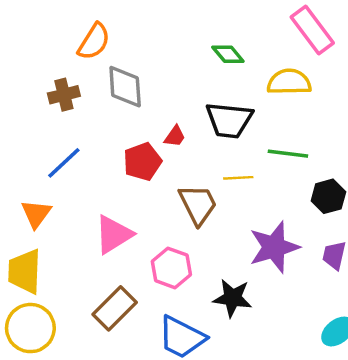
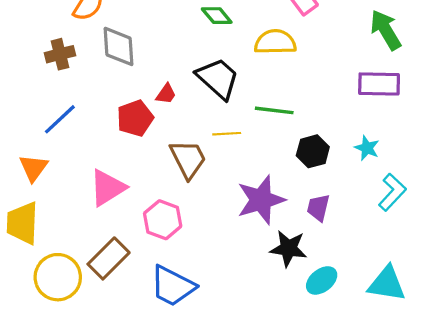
black trapezoid: (229, 120) -> (218, 78), turned -144
black star: (233, 298) -> (288, 248), moved
yellow circle: (30, 328) -> (58, 277), moved

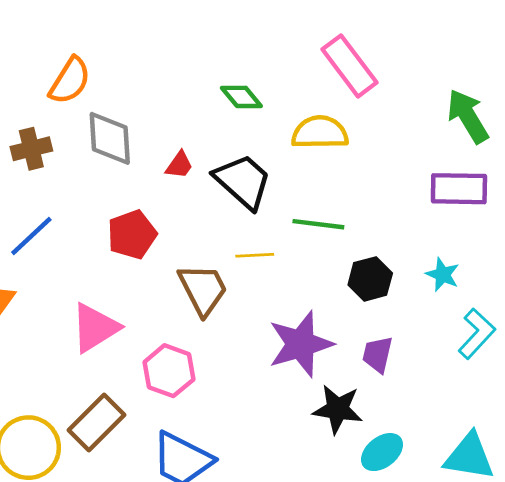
red trapezoid: (166, 94) -> (179, 165), moved

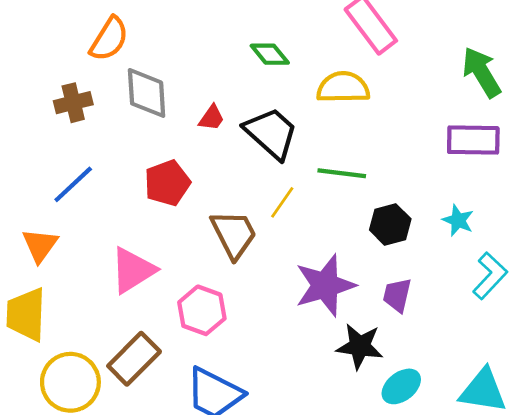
yellow line: (255, 255) -> (282, 202), turned -52

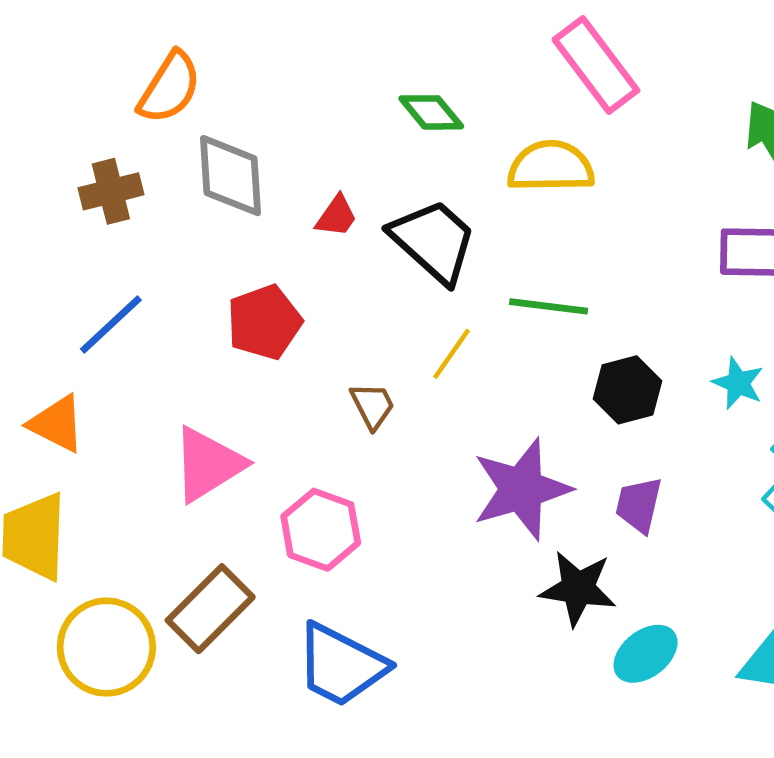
brown trapezoid: (234, 234) -> (373, 406), size x0.6
orange triangle: (40, 245) -> (57, 424), turned -39

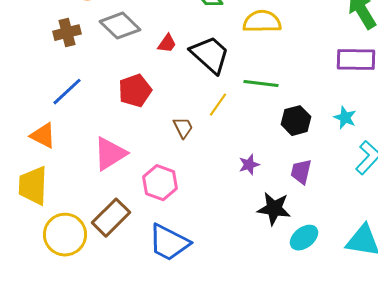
gray diamond: (230, 176) -> (120, 26), turned -42
purple star: (521, 489) -> (249, 165), size x0.5

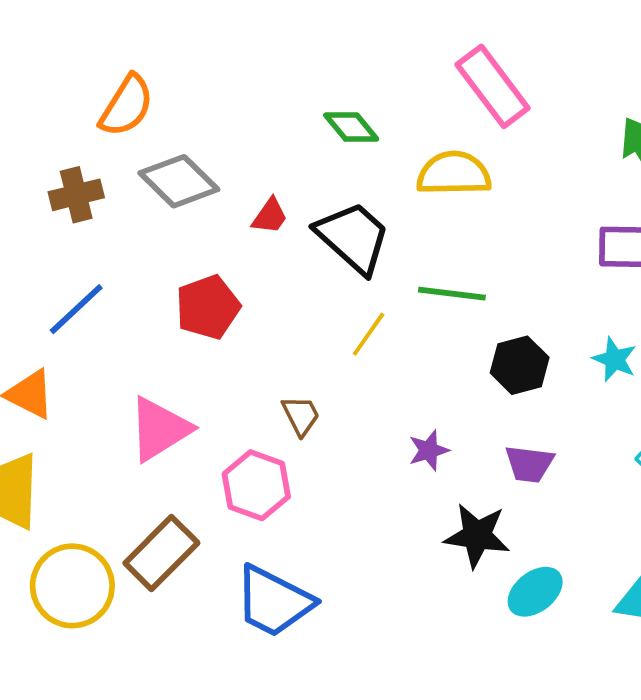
brown trapezoid: (183, 128) -> (301, 416), moved
purple trapezoid: (301, 172) -> (529, 464), turned -96

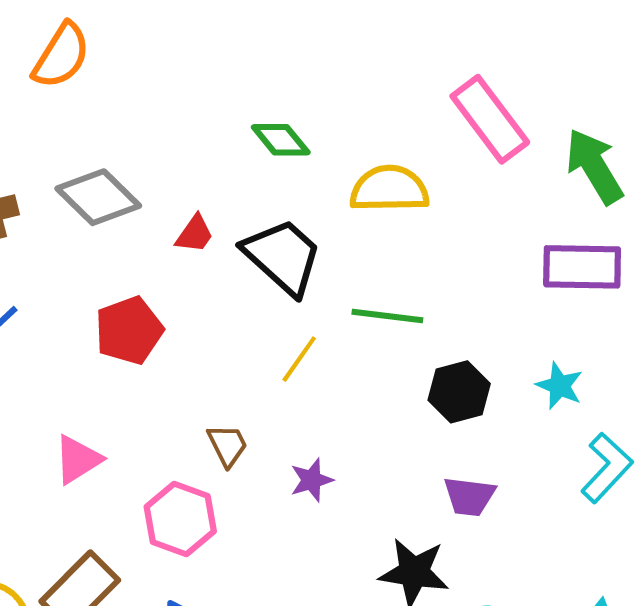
pink rectangle: (493, 86) -> (490, 119), moved
orange semicircle: (127, 106) -> (61, 56), moved
pink triangle: (159, 429) -> (78, 460), size x0.7
purple star: (429, 450) -> (311, 480), moved

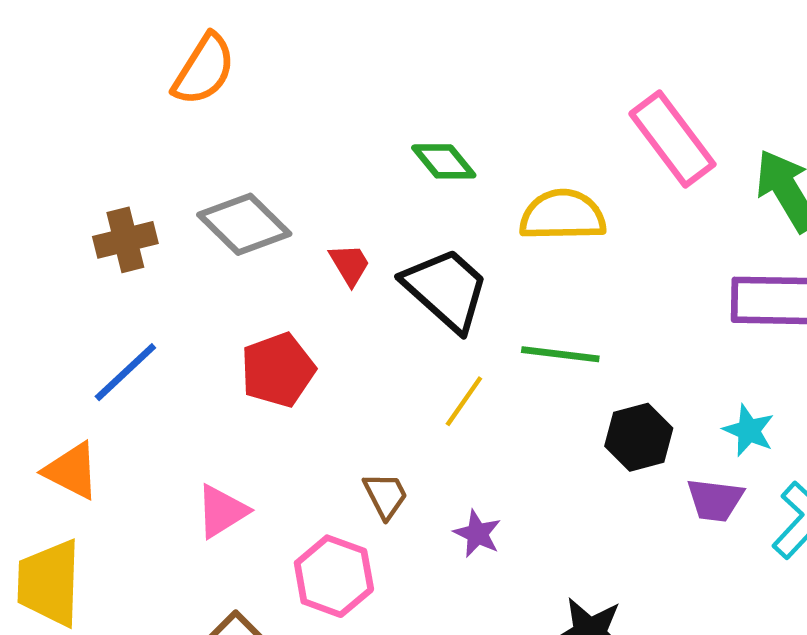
red trapezoid: (195, 234) -> (350, 265), turned -66
purple star: (311, 480) -> (477, 534), turned -30
purple trapezoid: (469, 496) -> (715, 500), moved

